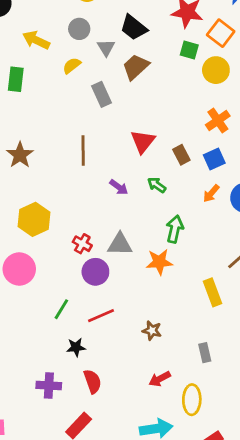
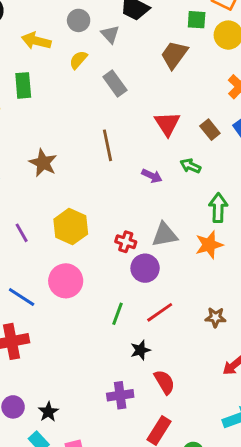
brown trapezoid: (136, 67) -> (174, 55), moved

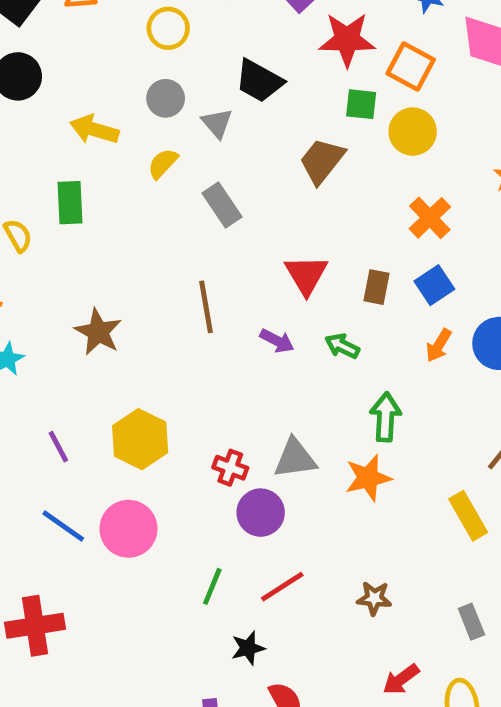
brown rectangle: (210, 130) -> (377, 287), turned 48
purple arrow: (152, 176) -> (277, 341), moved
blue line: (22, 297) -> (63, 526), moved

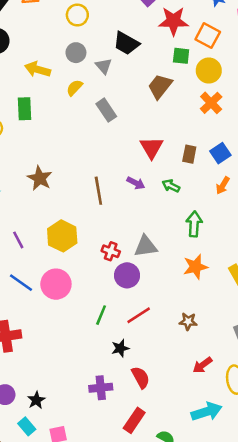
orange cross: (430, 218) -> (211, 103), moved
brown line: (206, 307) -> (98, 191), moved
orange star: (368, 478) -> (195, 267), moved

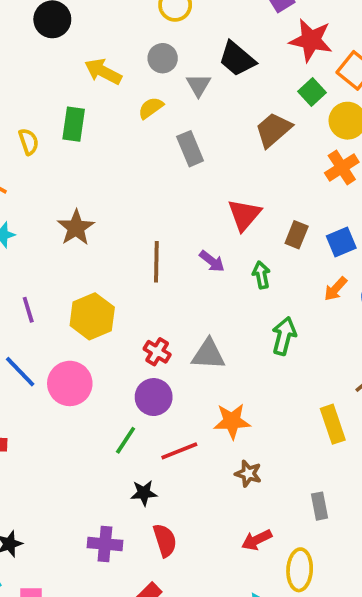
green square: (181, 56) -> (312, 92), turned 30
green arrow: (171, 186) -> (261, 275), turned 42
orange star: (195, 267) -> (232, 421), moved
purple circle: (127, 275) -> (154, 397), moved

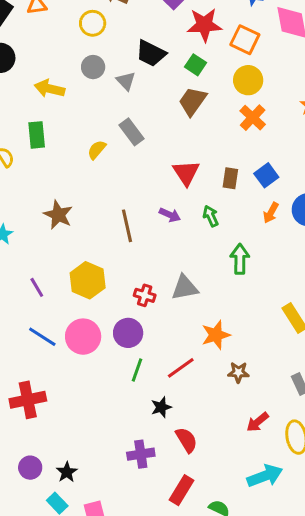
green square: (312, 92) -> (196, 65), moved
yellow semicircle: (151, 108) -> (97, 150), moved
purple circle: (154, 397) -> (128, 333), moved

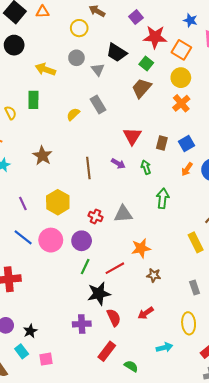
black star: (161, 407) -> (99, 294), size x1.6
red arrow: (258, 422) -> (146, 313), moved
cyan arrow: (265, 476) -> (164, 347), size x0.7

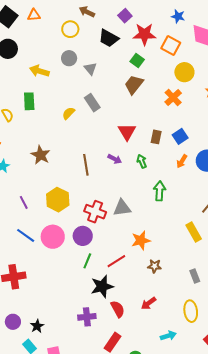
black trapezoid: (117, 53) -> (109, 38), moved
yellow circle: (181, 78) -> (184, 72), moved
red cross: (95, 216) -> (95, 212), size x1.5

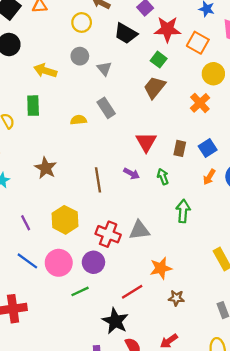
yellow semicircle: (68, 113) -> (78, 120), turned 40
green line: (87, 261) -> (80, 291), moved, turned 42
black star: (102, 286) -> (115, 321), turned -30

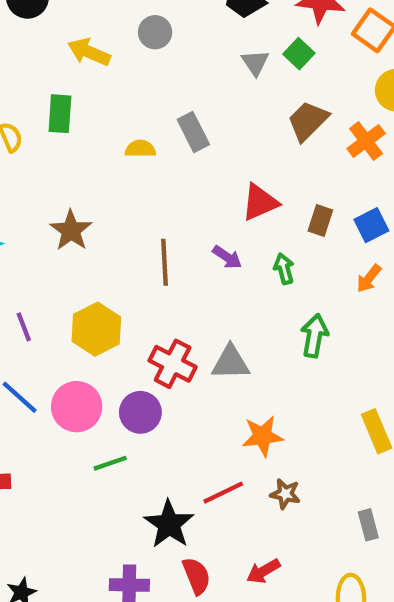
gray triangle: (104, 69) -> (255, 63), moved
brown trapezoid: (154, 87) -> (308, 121), moved
red triangle: (146, 142) -> (260, 202), turned 30
red line: (132, 292) -> (223, 493), moved

